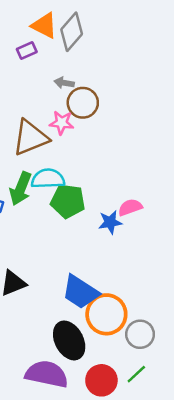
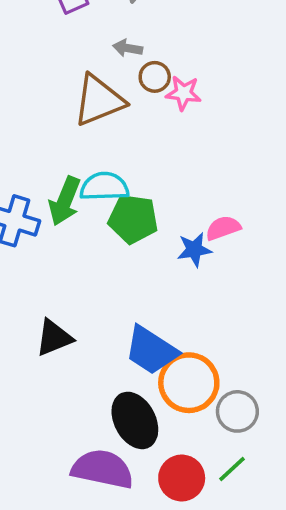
brown circle: (83, 103) -> (155, 77), size x0.7
pink star: (62, 123) -> (183, 93), moved
brown triangle: (31, 138) -> (99, 100), moved

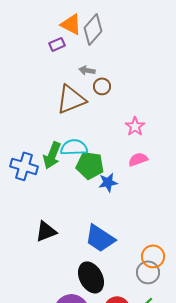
pink star: (183, 93) -> (135, 126), moved, turned 30
pink semicircle: (223, 228) -> (138, 159), moved
blue star: (194, 250) -> (108, 182), moved
orange circle: (189, 383) -> (153, 256), moved, size x0.7

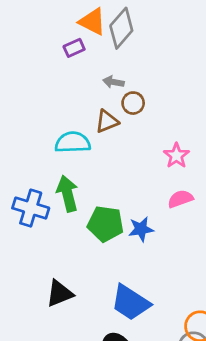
brown triangle: (71, 99) -> (107, 121), moved, size x0.6
cyan semicircle: (74, 147) -> (73, 142), moved
green arrow: (52, 155) -> (67, 194), turned 144
green pentagon: (90, 165) -> (106, 224), moved

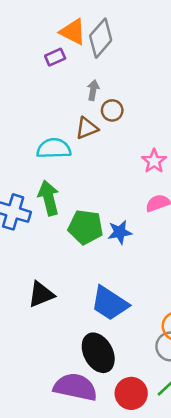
gray arrow: (113, 82) -> (93, 90), turned 90

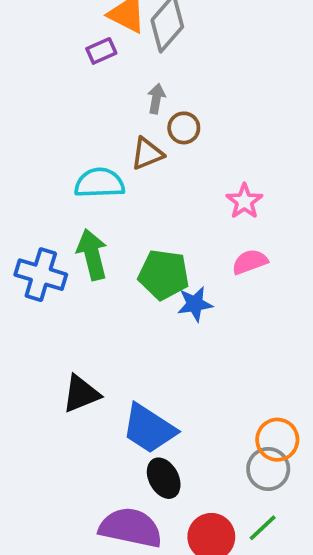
green pentagon: (86, 227) -> (164, 275), moved
blue trapezoid: (110, 303) -> (149, 429), moved
black ellipse: (98, 353) -> (164, 478), size x0.7

